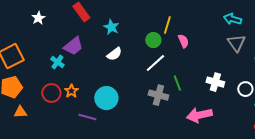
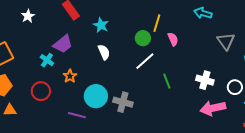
cyan arrow: (232, 19) -> (203, 13), moved
white semicircle: (114, 54) -> (104, 52), turned -77
orange star: (71, 91) -> (70, 76), moved
gray cross: (158, 95) -> (123, 102), moved
pink arrow: (199, 115) -> (213, 108), moved

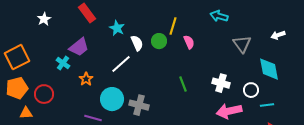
white semicircle: (104, 52) -> (137, 43), moved
white line: (145, 61) -> (121, 64), moved
red circle: (41, 91) -> (44, 94), moved

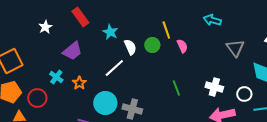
white star: (44, 19) -> (45, 27), moved
yellow line: (173, 26) -> (166, 30), turned -36
cyan cross: (63, 63) -> (56, 77), moved

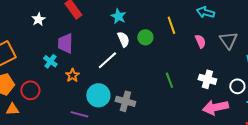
yellow line: (166, 30) -> (171, 25), moved
cyan star: (110, 32) -> (118, 16), moved
pink semicircle: (182, 46) -> (200, 41), moved
purple trapezoid: (72, 51) -> (65, 43), turned 130
cyan cross: (56, 77) -> (50, 61), moved

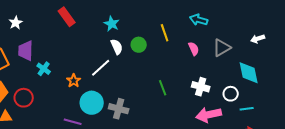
white star: (38, 19) -> (16, 23), moved
gray triangle: (228, 40) -> (222, 48), turned 36
purple trapezoid: (65, 43) -> (26, 51), moved
orange star: (72, 75) -> (74, 81), moved

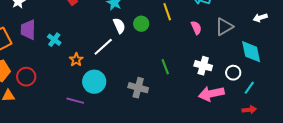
cyan cross: (44, 69) -> (54, 40), moved
gray cross: (119, 109) -> (138, 88), moved
cyan line: (247, 109) -> (249, 88), turned -48

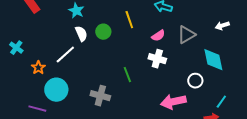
pink semicircle: (196, 28) -> (158, 36), turned 80
white cross: (203, 66) -> (157, 59), moved
cyan line: (249, 88) -> (221, 102), moved

